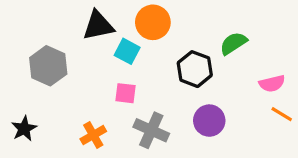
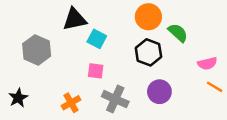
orange circle: (153, 22) -> (148, 17), moved
green semicircle: (233, 43) -> (178, 33), turned 75

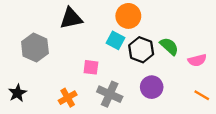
orange circle: (148, 17) -> (128, 16), moved
green semicircle: (178, 33) -> (169, 46), moved
cyan square: (97, 39) -> (115, 40), moved
orange line: (215, 87) -> (202, 95), moved

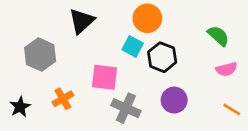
black triangle: (71, 18) -> (82, 21), turned -30
green semicircle: (169, 46) -> (218, 36), moved
pink square: (91, 67) -> (104, 77), size x1.5
orange cross: (68, 98) -> (63, 99), moved

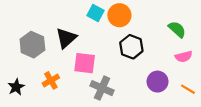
black triangle: (82, 21) -> (66, 38), moved
cyan square: (133, 46) -> (96, 13), moved
purple circle: (174, 100) -> (157, 82), moved

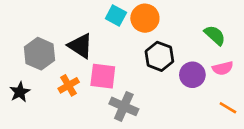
black triangle: (66, 38) -> (80, 46), turned -45
orange cross: (51, 80) -> (69, 85), moved
purple circle: (157, 82) -> (192, 75), moved
black star: (16, 87) -> (20, 92), moved

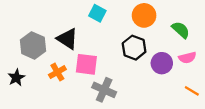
orange circle: (145, 18) -> (144, 15), moved

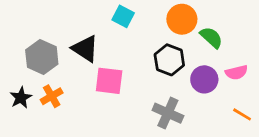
green semicircle: (181, 30) -> (211, 37), moved
orange cross: (57, 72) -> (52, 96), moved
gray cross: (104, 90) -> (168, 113), moved

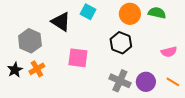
green semicircle: (211, 37) -> (157, 13), moved, turned -30
black triangle: (85, 49) -> (61, 22), moved
purple circle: (204, 79) -> (146, 82), moved

